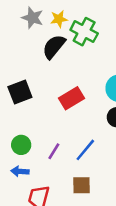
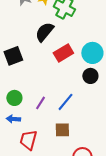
black semicircle: (54, 47) -> (44, 32), moved
red rectangle: (72, 98) -> (63, 53), moved

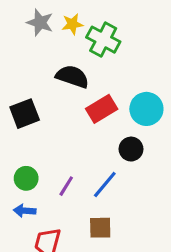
black semicircle: (44, 32) -> (72, 77), turned 70
black circle: (90, 76) -> (131, 149), moved

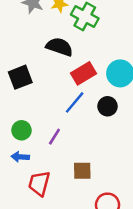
blue line: (105, 185) -> (75, 102), moved

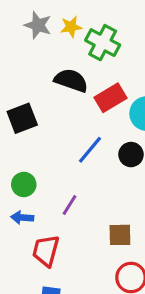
red rectangle: (83, 73) -> (110, 98), moved
purple line: (54, 137) -> (69, 205), moved
brown square: (82, 171) -> (120, 235), moved

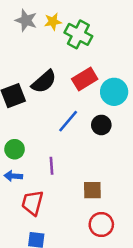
black semicircle: (71, 80) -> (44, 82), moved, turned 120
purple line: (69, 205) -> (52, 166), turned -36

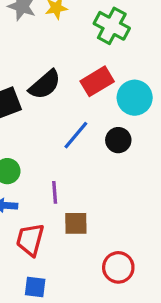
green cross: (78, 34) -> (112, 26), moved
brown square: (92, 190) -> (76, 223), moved

